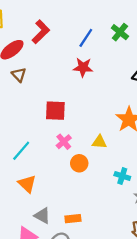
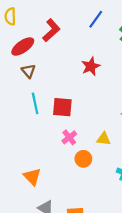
blue line: (86, 38) -> (96, 19), moved
red star: (83, 67) -> (91, 66), turned -30
cyan line: (21, 151) -> (35, 103), moved, turned -55

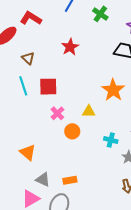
red L-shape: (51, 30) -> (31, 18), turned -100
brown triangle: (29, 71) -> (28, 58), moved

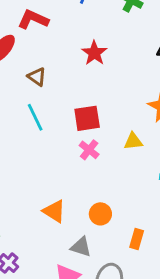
red square: (48, 87) -> (87, 118), moved
orange circle: (72, 131) -> (100, 214), moved
orange rectangle: (70, 180) -> (137, 239), moved, turned -56

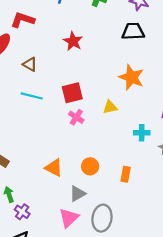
cyan line: (35, 117) -> (32, 96), turned -45
orange rectangle: (137, 239) -> (126, 174), moved
gray triangle: (81, 247) -> (77, 194), turned -42

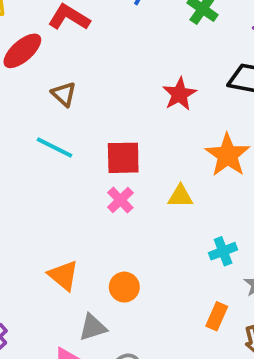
red star: (73, 41) -> (180, 94), moved
cyan cross: (142, 133) -> (223, 251), turned -35
orange rectangle: (126, 174) -> (217, 316), moved

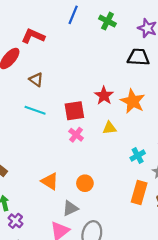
red star: (180, 94) -> (104, 96), moved
orange rectangle: (217, 316) -> (139, 193), size x1.5

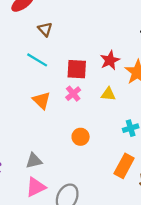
orange triangle: (50, 181) -> (41, 100), moved
orange circle: (85, 183) -> (81, 137), moved
gray triangle: (70, 208) -> (34, 161), moved

